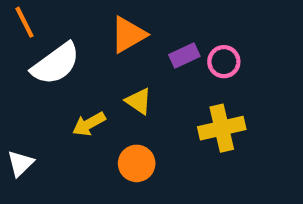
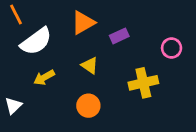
pink circle: (224, 62) -> (172, 48), moved
yellow arrow: (89, 124) -> (44, 78), moved

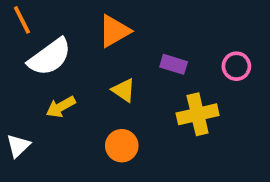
purple rectangle: (119, 36) -> (174, 64), moved, turned 42

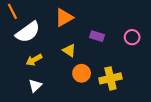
yellow cross: (198, 114) -> (110, 78), moved
white triangle: (18, 146) -> (35, 86), moved
orange circle: (122, 146) -> (82, 73), moved

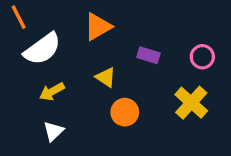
yellow cross: (110, 78) -> (191, 103), moved, turned -35

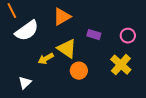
yellow triangle: (106, 77) -> (67, 49), size x1.5
yellow arrow: (52, 92) -> (46, 59), moved
white triangle: (53, 131) -> (25, 83), moved

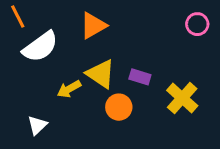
purple rectangle: (94, 35) -> (140, 77), moved
pink circle: (128, 36) -> (197, 24), moved

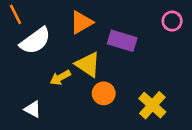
purple rectangle: (140, 77) -> (122, 41), moved, size x1.5
yellow cross: (182, 98) -> (152, 105), moved
white triangle: (37, 125) -> (33, 109), turned -48

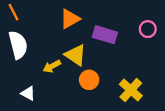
pink circle: (172, 21) -> (148, 29), moved
white semicircle: (35, 41) -> (18, 45), moved, turned -68

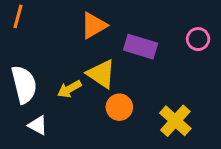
orange line: (14, 12) -> (18, 16), turned 42
white semicircle: (18, 45) -> (24, 84), moved

